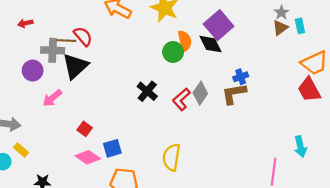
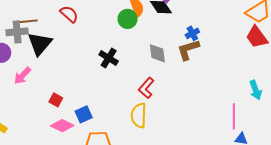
red semicircle: (83, 36) -> (69, 14), moved
gray diamond: (200, 93) -> (157, 53), turned -35
red L-shape: (181, 99) -> (146, 88), moved

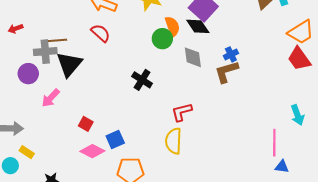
gray diamond: (157, 53) -> (193, 57), moved
red L-shape: (146, 88) -> (182, 112), turned 35

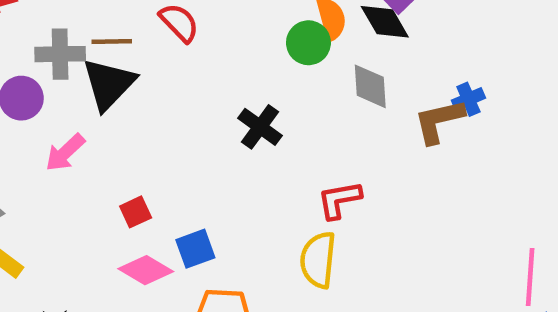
brown line: (57, 40) -> (112, 42), moved
blue cross: (231, 54) -> (468, 99), moved
red square: (86, 124) -> (136, 212), turned 32

